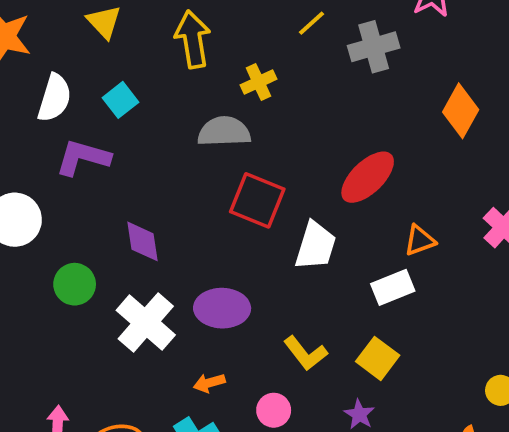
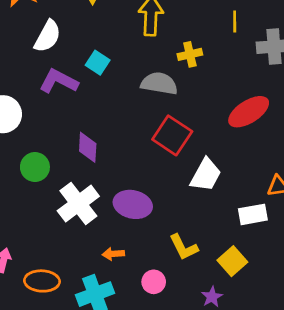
yellow line: (311, 23) -> (235, 21), turned -60
cyan square: (121, 100) -> (98, 63), moved, turned -30
red ellipse: (368, 177) -> (249, 112), moved

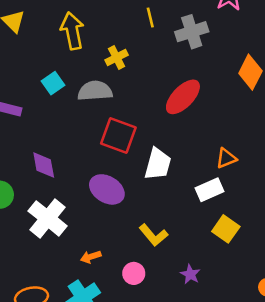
cyan square: (98, 63) -> (53, 83), moved, turned 35
purple ellipse: (133, 204) -> (107, 189), moved, turned 32
yellow square: (232, 261) -> (226, 229), moved

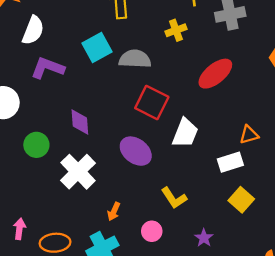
yellow cross: (117, 57) -> (176, 30), moved
cyan square: (53, 83) -> (97, 47), size x1.4
orange arrow: (91, 257) -> (114, 211), turned -54

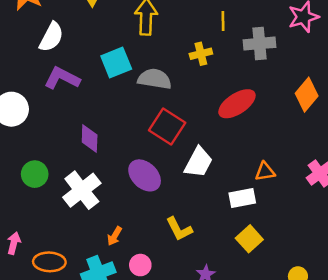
green circle: (36, 145) -> (35, 174), moved
pink circle: (152, 231) -> (140, 265), moved

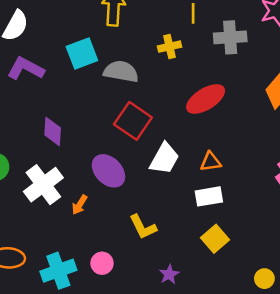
orange triangle: (265, 172) -> (211, 162), moved
orange arrow: (115, 236) -> (80, 205), moved

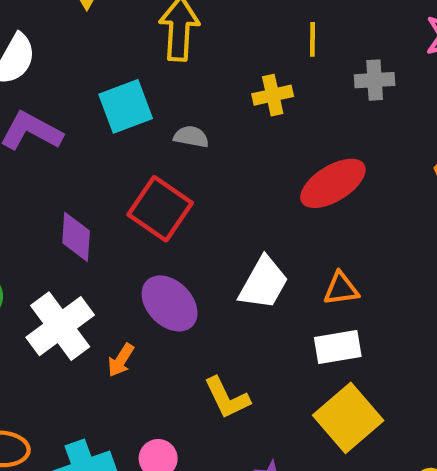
gray cross: (230, 37) -> (375, 80), size x0.7
gray semicircle: (121, 71) -> (191, 137), size x0.6
red square: (133, 121) -> (160, 209), moved
yellow square: (215, 239) -> (348, 418), size x1.4

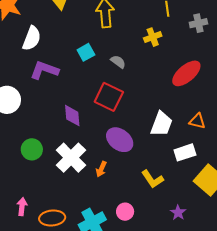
cyan square: (126, 106) -> (86, 52), size x0.7
gray semicircle: (191, 137) -> (118, 62), turned 35
orange triangle: (341, 289) -> (197, 121), turned 30
white rectangle: (338, 347) -> (185, 152), moved

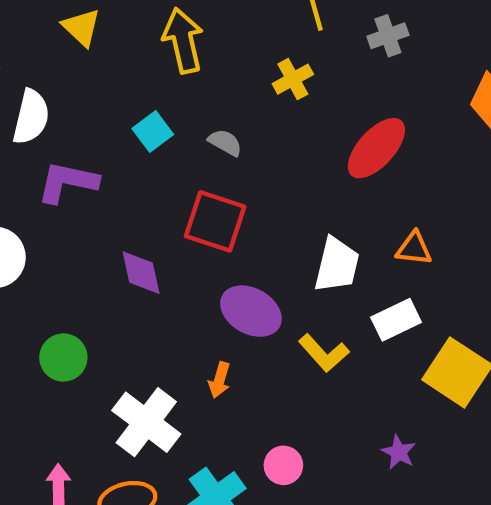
white cross: (71, 158) -> (146, 422), moved
yellow L-shape: (152, 179) -> (324, 353), moved

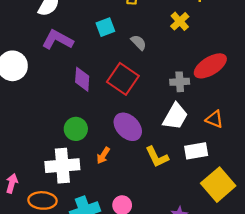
gray cross: (388, 36) -> (180, 82), moved
yellow cross: (293, 79) -> (180, 21), turned -30
purple diamond: (141, 273) -> (82, 79), moved
green circle: (63, 357) -> (76, 129), moved
white cross: (146, 422) -> (62, 166), turned 32

